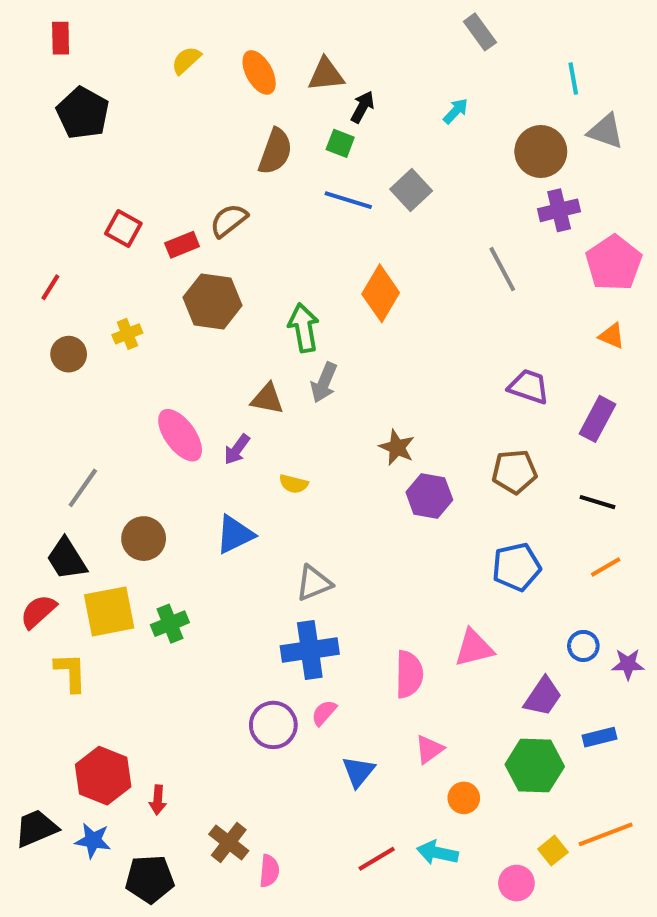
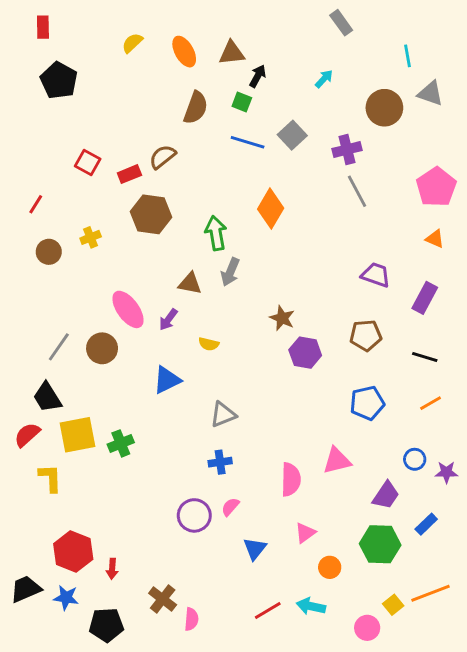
purple cross: (559, 210) -> (347, 150), moved
brown circle: (144, 539) -> (102, 348), moved
blue cross: (310, 650) -> (220, 462), size x0.6
blue rectangle: (600, 737) -> (426, 524), turned -30

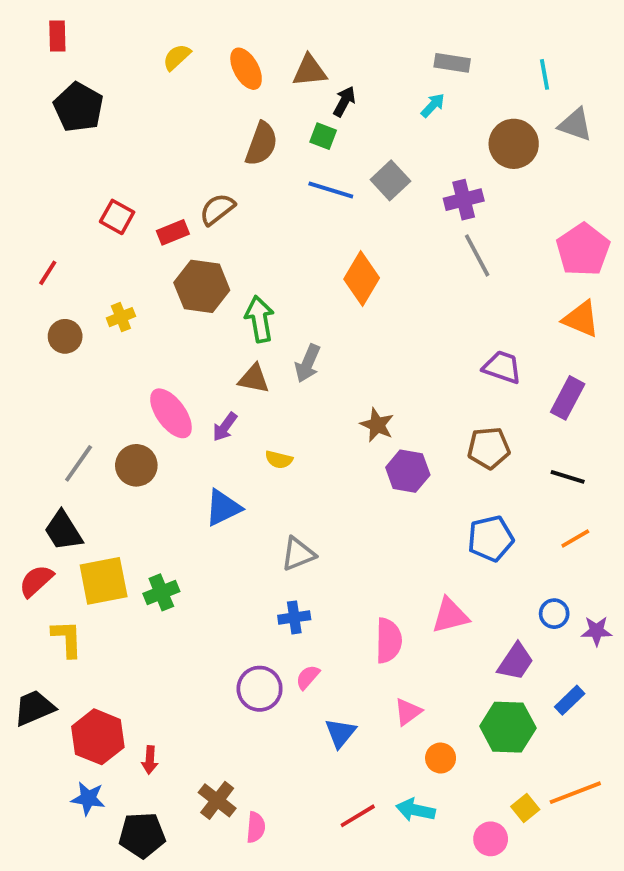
gray rectangle: (341, 23) -> (452, 63), moved, turned -45
green arrow: (216, 233) -> (260, 319), moved
orange triangle: (435, 239) -> (581, 319), size x1.5
black trapezoid: (26, 589) -> (34, 708), moved

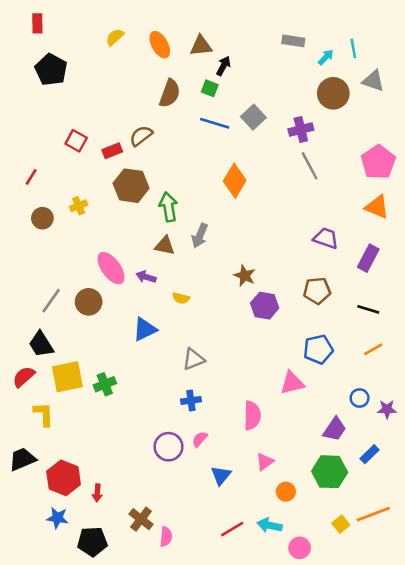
cyan arrow: (433, 105) -> (326, 57), moved
purple arrow: (225, 427) -> (146, 277), turned 72
pink triangle: (450, 616) -> (292, 383), moved
pink circle: (491, 839) -> (300, 548), moved

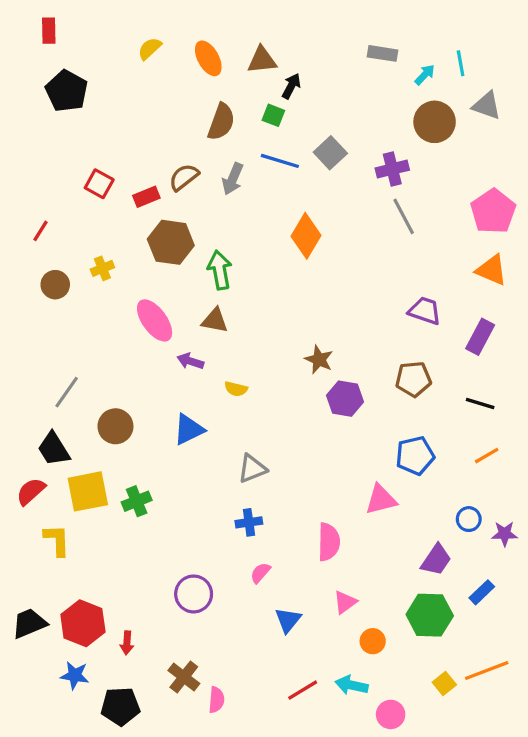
gray arrow: (200, 236) -> (233, 179), moved
pink ellipse: (111, 268) -> (155, 320), moved
brown circle: (89, 302) -> (115, 426), moved
purple circle: (168, 447) -> (194, 594), moved
black trapezoid: (22, 459) -> (29, 623), moved

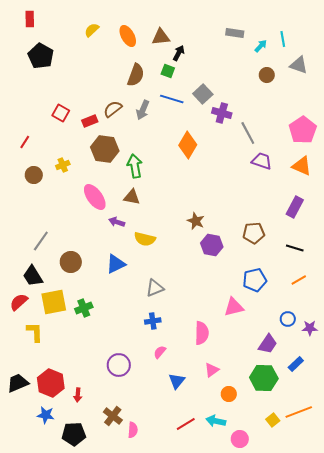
brown circle: (435, 122) -> (267, 75), size x0.6
purple cross: (392, 169) -> (222, 113), moved, turned 30
purple trapezoid: (425, 311) -> (262, 161), moved
yellow semicircle: (236, 389) -> (145, 239), size x1.5

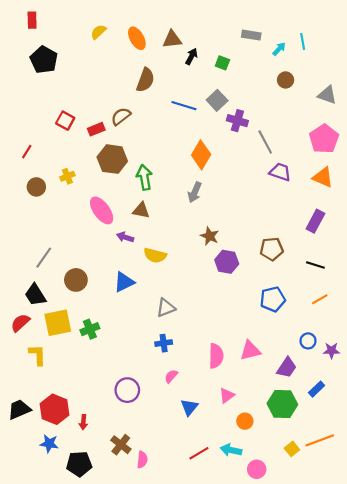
gray triangle: (299, 65) -> (327, 95), moved
green square: (168, 71) -> (222, 63), moved
gray arrow: (143, 110) -> (195, 192), moved
pink triangle: (234, 307) -> (250, 351), moved

